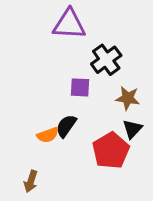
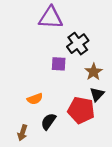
brown star: (128, 98) -> (94, 72), turned 30
black semicircle: (66, 126) -> (48, 121), moved
red pentagon: (111, 151) -> (81, 110), turned -30

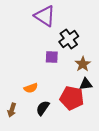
purple triangle: (51, 18) -> (45, 16), turned 30
black triangle: (97, 94) -> (86, 84), turned 40
brown arrow: (22, 133) -> (12, 110), moved

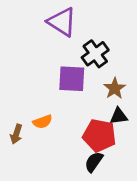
purple square: (52, 57) -> (72, 79), size x1.5
black semicircle: (43, 108) -> (94, 162), moved
brown arrow: (12, 110) -> (16, 134), moved

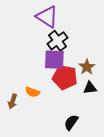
black cross: (95, 54) -> (58, 41), moved
orange semicircle: (43, 122) -> (32, 92), turned 40
red pentagon: (99, 136) -> (65, 77), moved

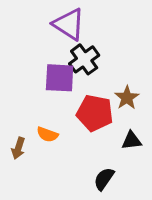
purple square: (54, 60) -> (60, 78), moved
black triangle: (90, 88) -> (132, 141), moved

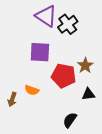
black cross: (84, 59) -> (68, 24), moved

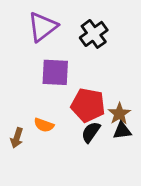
purple triangle: (46, 16) -> (42, 27), moved, turned 50
brown star: (85, 65) -> (119, 114), moved
black semicircle: (70, 120) -> (91, 132), moved

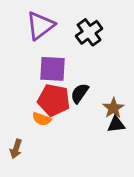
red pentagon: (88, 105) -> (54, 100), moved
black semicircle: (91, 132) -> (80, 93), moved
brown arrow: (17, 138) -> (16, 149), moved

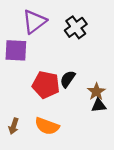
purple square: (52, 69) -> (16, 50), moved
orange semicircle: (42, 119) -> (47, 126), moved, size x1.5

